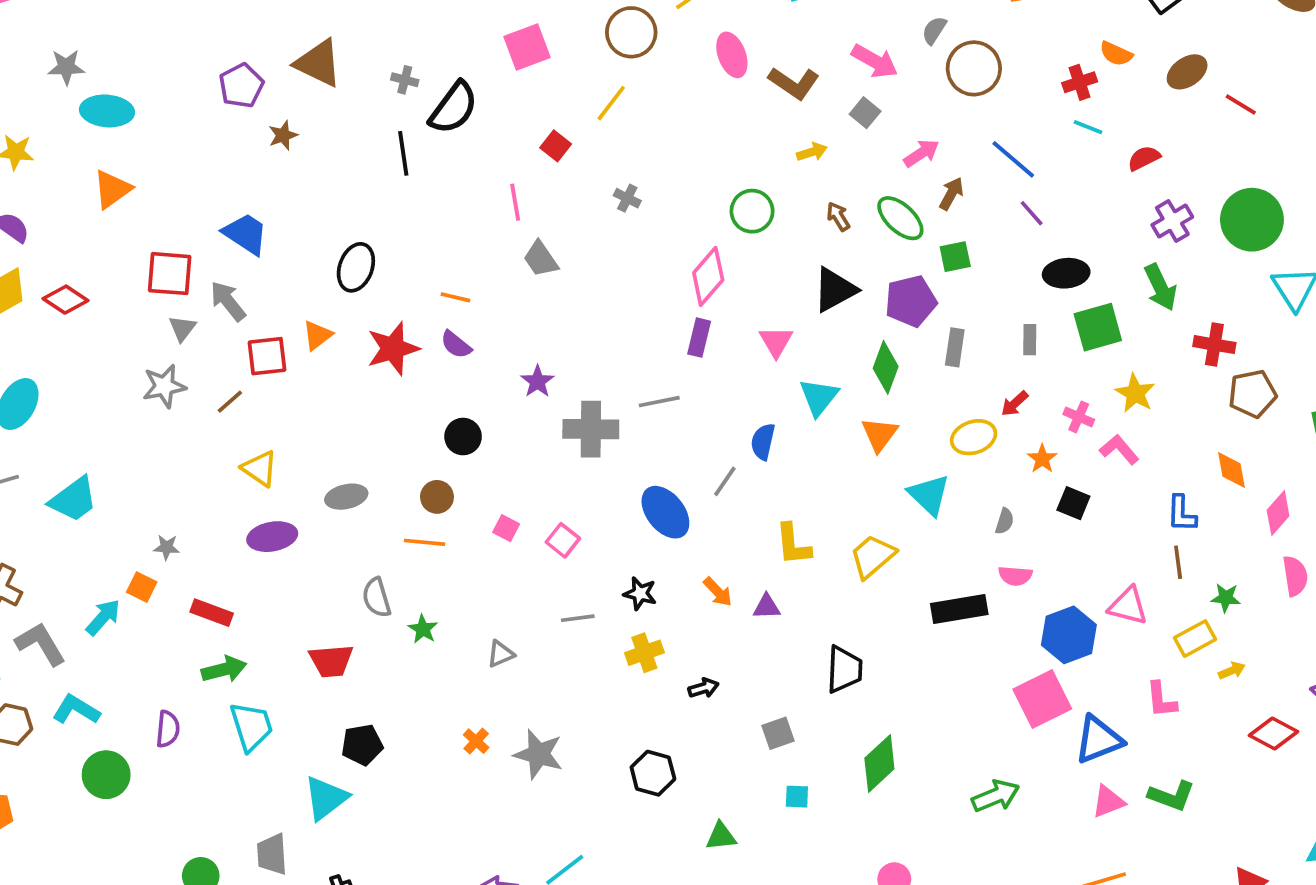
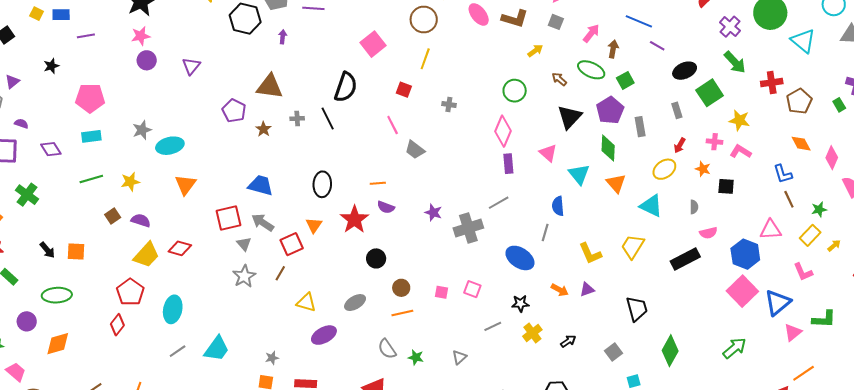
gray cross: (405, 80) -> (297, 118), moved
black circle: (463, 437) -> (376, 258), moved

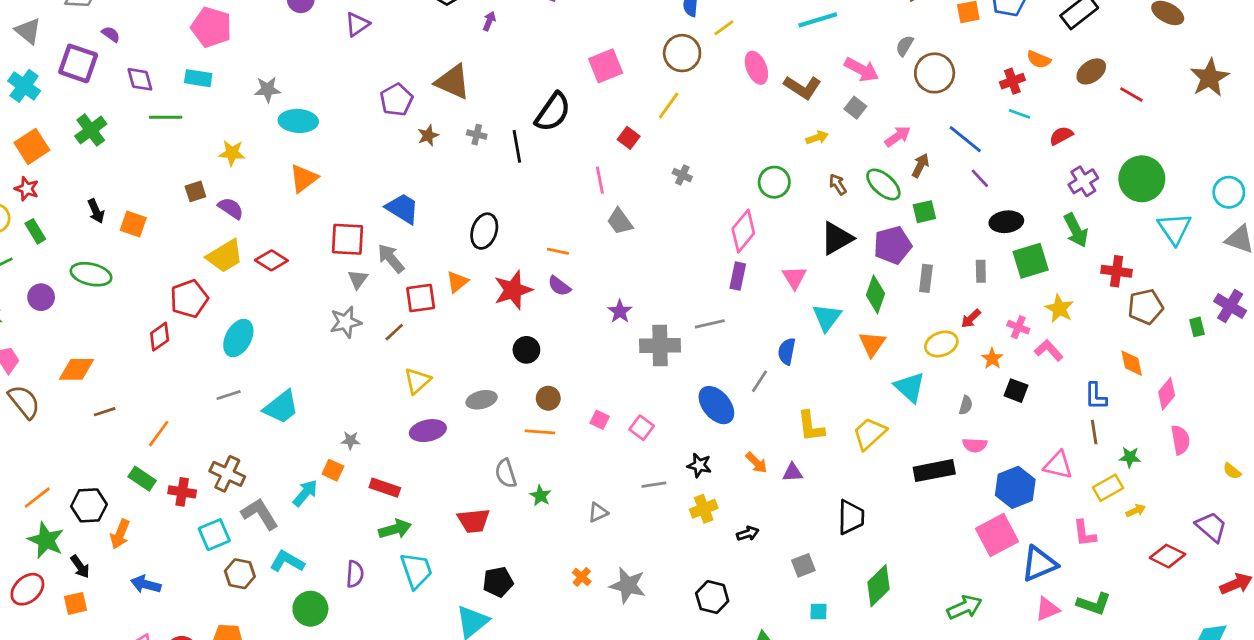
green line: (91, 179) -> (166, 117), moved
yellow triangle: (306, 302) -> (417, 381), turned 45
orange diamond: (58, 344) -> (77, 369), moved

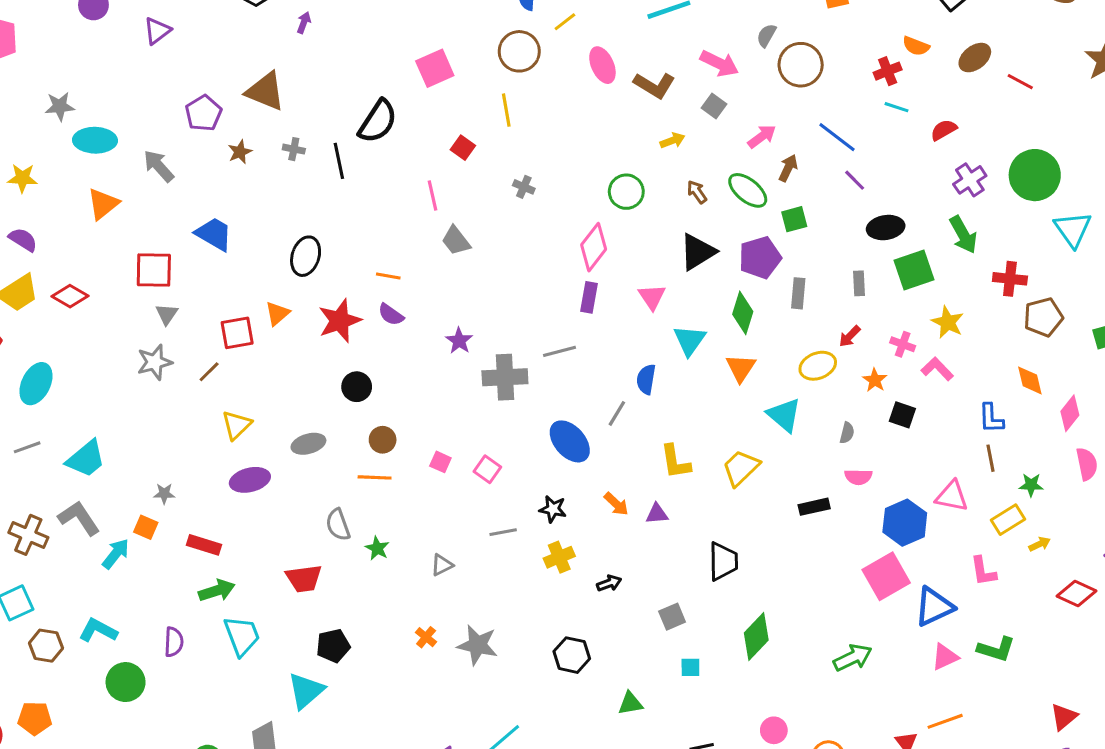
yellow line: (669, 105) -> (506, 110), turned -44
gray arrow: (391, 258) -> (159, 166), moved
black rectangle: (934, 471) -> (814, 507), size x0.7
gray L-shape: (260, 514) -> (79, 518), moved

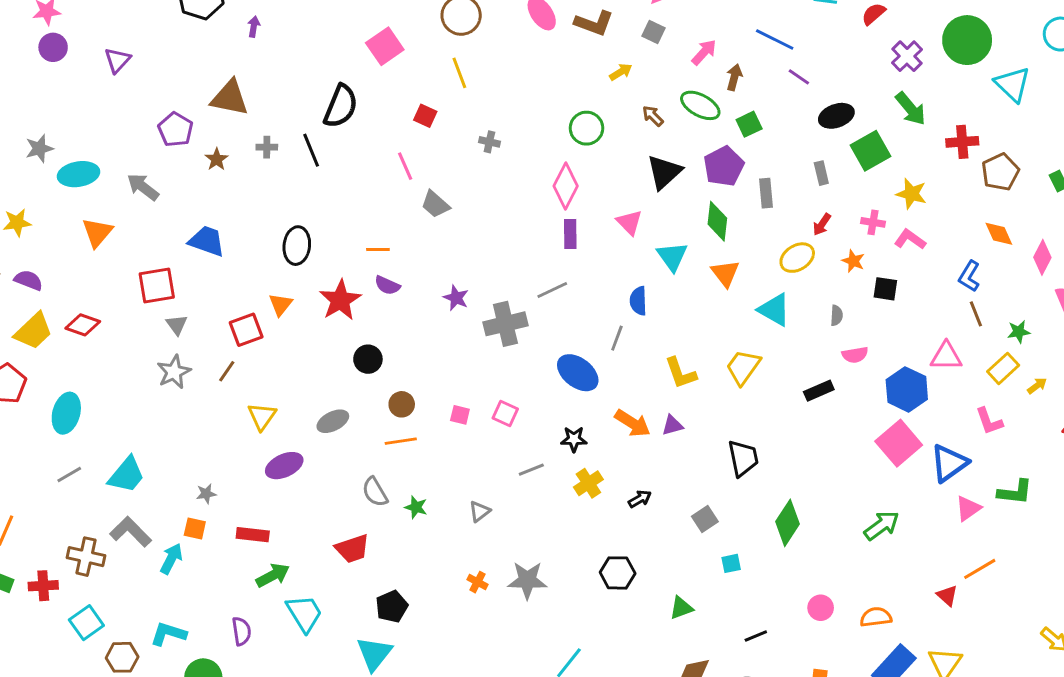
blue L-shape: (991, 418) -> (969, 276), turned 44
orange arrow: (616, 504) -> (633, 423), size x1.4

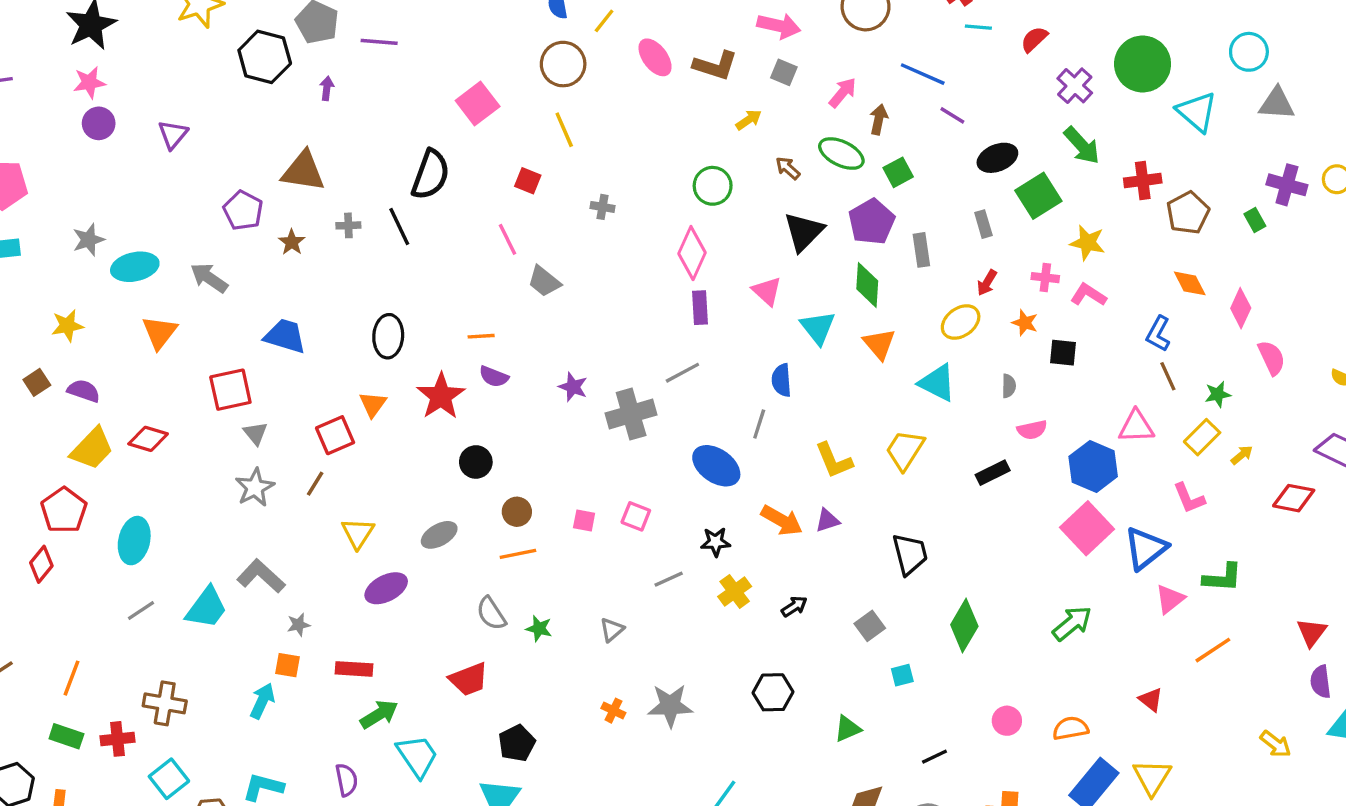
gray L-shape: (131, 532) -> (261, 576), moved
orange line: (980, 569) -> (1213, 650), moved

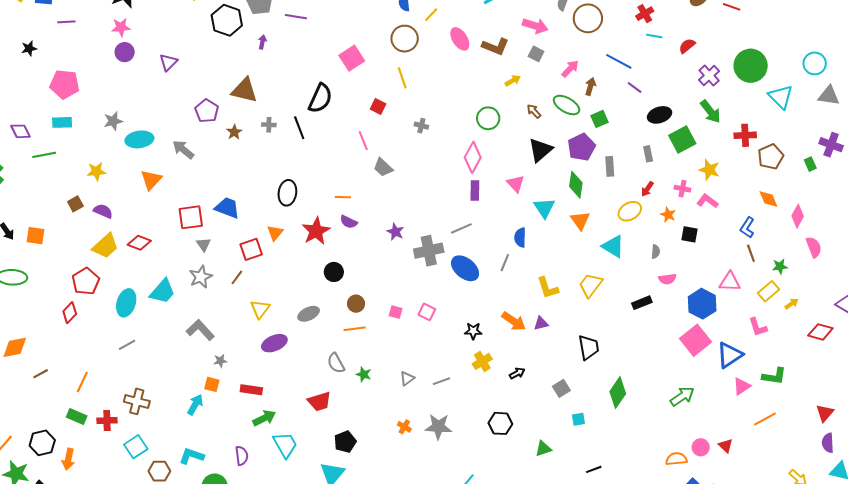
blue trapezoid: (285, 336) -> (227, 208), moved
blue ellipse: (716, 466) -> (465, 268), moved
gray line: (669, 579) -> (441, 381), moved
cyan trapezoid: (206, 608) -> (163, 291), moved
pink circle: (1007, 721) -> (701, 447), moved

